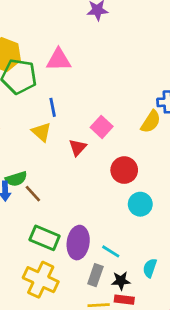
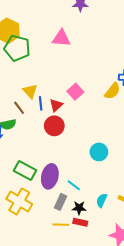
pink triangle: (59, 60) -> (61, 38), moved
blue line: (53, 107) -> (41, 103), moved
red circle: (124, 170) -> (54, 126), moved
brown line: (33, 194) -> (19, 108), moved

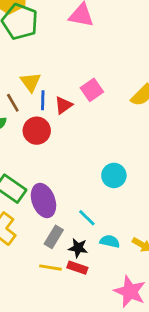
red circle: (54, 126) -> (37, 131), moved
purple ellipse: (50, 176) -> (43, 201), turned -40
cyan line: (74, 185) -> (87, 218), moved
cyan semicircle: (102, 200) -> (110, 241), turned 72

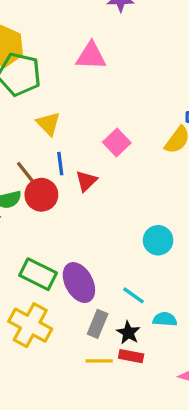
yellow triangle: (31, 82) -> (48, 124), moved
red triangle: (63, 105) -> (86, 181), moved
red circle: (37, 131) -> (41, 195), moved
black star: (78, 248) -> (128, 333), turned 30

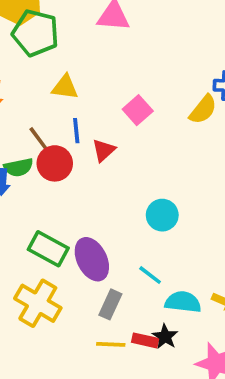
yellow triangle: (48, 124) -> (65, 87), turned -40
cyan circle: (158, 240) -> (162, 215), moved
cyan semicircle: (165, 319) -> (183, 302), size x1.4
black star: (128, 333) -> (165, 337), moved

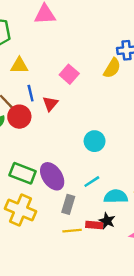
cyan line: (150, 275) -> (92, 182), turned -63

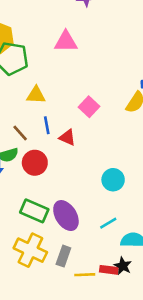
red triangle: (50, 104) -> (67, 137), turned -49
red circle: (19, 117) -> (35, 163), moved
gray rectangle: (68, 204) -> (63, 256), moved

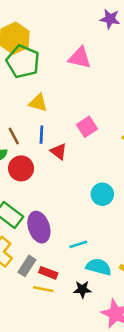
cyan circle: (113, 180) -> (102, 194), moved
black star: (123, 266) -> (82, 289), turned 30
red rectangle: (109, 270) -> (48, 273), moved

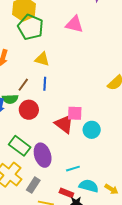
pink square: (87, 127) -> (75, 113), moved, turned 35
brown line: (14, 136) -> (23, 85), turned 64
red triangle: (59, 151) -> (64, 124), moved, size x1.5
red rectangle: (48, 273) -> (66, 193), moved

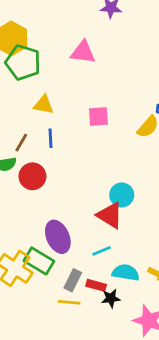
pink square: (75, 113) -> (98, 117), moved
red triangle: (64, 124) -> (110, 215), moved
green rectangle: (20, 146) -> (39, 261), moved
gray rectangle: (33, 185) -> (73, 280), moved

